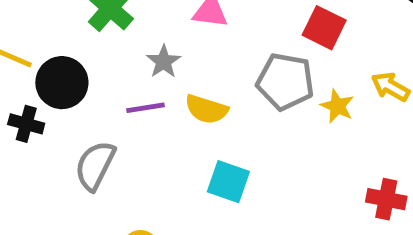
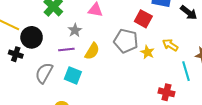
yellow semicircle: (206, 109) -> (92, 51), turned -78
cyan square: (228, 182) -> (73, 75), moved

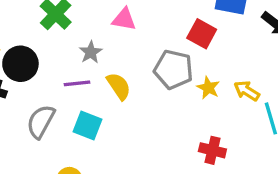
yellow arrow: (170, 45) -> (247, 91), moved
yellow semicircle: (92, 51) -> (119, 86), turned -66
red cross: (166, 92) -> (212, 150), moved

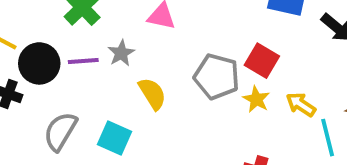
red square: (202, 34) -> (262, 61), moved
purple line: (77, 83) -> (83, 61), moved

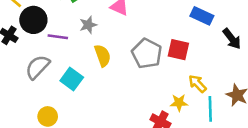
purple line: (83, 61) -> (58, 37), moved
red square: (262, 61) -> (178, 50), turned -30
yellow star: (256, 99) -> (179, 103), moved, turned 30

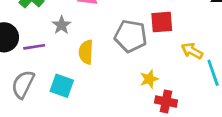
yellow semicircle: (103, 56) -> (86, 52), turned -140
yellow star: (179, 103) -> (149, 79), moved

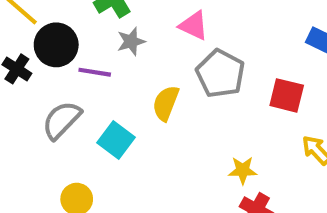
gray star: (62, 25) -> (131, 41), moved
gray pentagon: (131, 36) -> (220, 74), moved

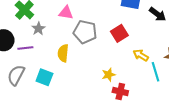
red square: (287, 95) -> (119, 33), turned -30

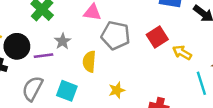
gray star: (38, 29) -> (63, 41), moved
yellow arrow: (141, 55) -> (182, 52), moved
yellow star: (109, 75) -> (117, 90), moved

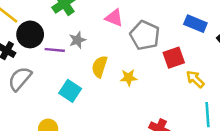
gray pentagon: (116, 35) -> (145, 35), moved
gray semicircle: (33, 88) -> (20, 79), moved
yellow star: (117, 90) -> (129, 78), moved

